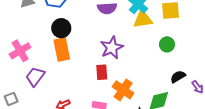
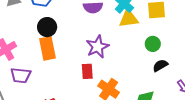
purple trapezoid: (35, 77) -> (21, 75), turned -120
black semicircle: (178, 77) -> (160, 65), moved

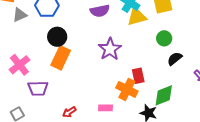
orange rectangle: (48, 48) -> (61, 58), turned 45
red rectangle: (87, 71) -> (138, 76), moved

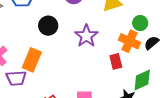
black circle: (57, 37) -> (48, 26), moved
orange rectangle: (61, 58) -> (32, 60), moved
orange cross: (127, 89) -> (129, 41), moved

